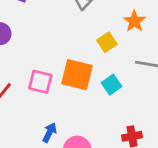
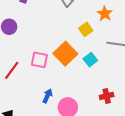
orange square: (77, 75) -> (65, 54), turned 35

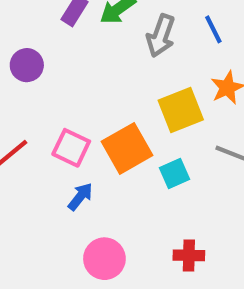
yellow square: (86, 29) -> (181, 110), size x1.5
blue arrow: (47, 96) -> (80, 197), moved

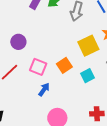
purple circle: (27, 65) -> (18, 42), moved
orange square: (127, 148) -> (64, 65), size x0.7

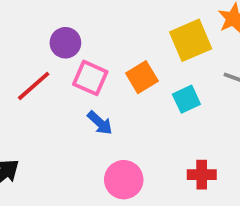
purple circle: (18, 42) -> (65, 43), moved
blue arrow: (44, 90) -> (100, 123), turned 96

